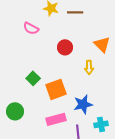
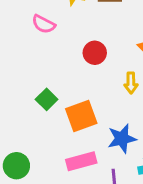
green circle: (15, 111) -> (16, 166), moved

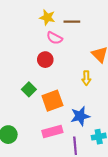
pink semicircle: (44, 24) -> (55, 38), moved
red circle: (95, 53) -> (45, 60), moved

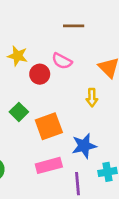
yellow star: (47, 17) -> (18, 56), moved
pink semicircle: (55, 38) -> (62, 61), moved

